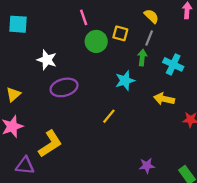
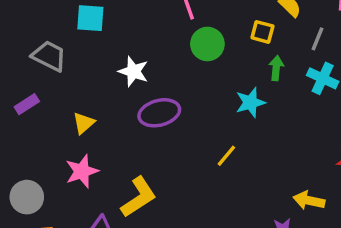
yellow square: (120, 33) -> (262, 32), moved
gray line: (149, 38) -> (318, 39), moved
yellow arrow: (164, 99) -> (309, 201), moved

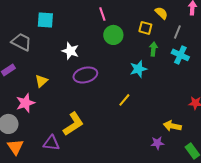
pink star: (82, 171) -> (25, 103), moved

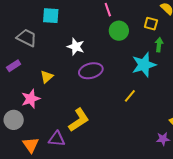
cyan star: (138, 69) -> (144, 65), size x1.4
orange triangle: (15, 147) -> (31, 145), moved

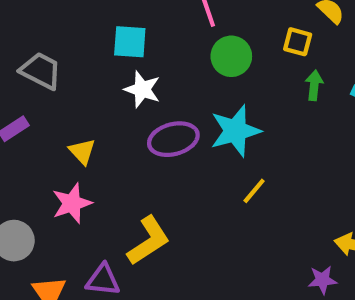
cyan square: (51, 16) -> (130, 42), moved
cyan star: (144, 65) -> (235, 131), moved
yellow triangle: (47, 77) -> (82, 152), turned -32
pink star: (31, 99) -> (72, 203), moved

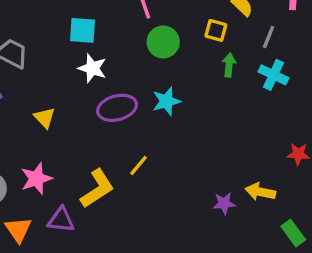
cyan star: (235, 131) -> (166, 101), size x0.7
yellow line: (254, 191) -> (138, 165), moved
pink star: (72, 203) -> (36, 179), moved
purple star: (322, 280) -> (224, 203), moved

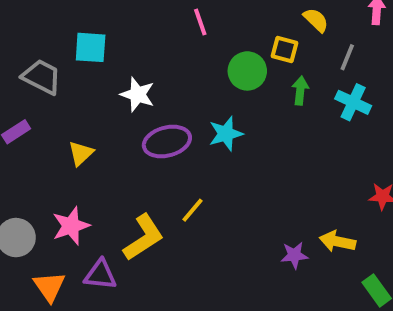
cyan square: (82, 30) -> (91, 47), moved
green circle: (163, 42) -> (247, 71), moved
yellow triangle: (45, 118) -> (81, 153), turned 30

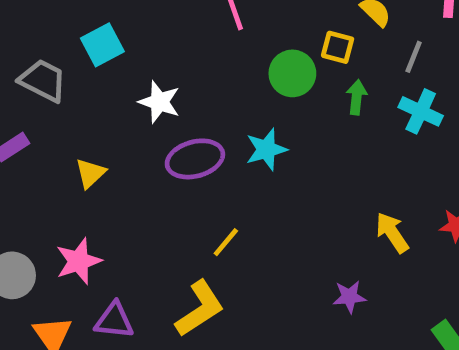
cyan square: (91, 47) -> (102, 45), turned -32
yellow L-shape: (143, 238) -> (200, 309), moved
yellow arrow: (337, 241) -> (392, 233), moved, turned 44

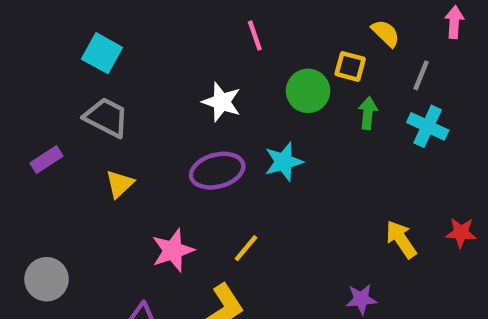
cyan square: (102, 45) -> (102, 53), moved, turned -33
gray trapezoid: (43, 81) -> (106, 117), moved
white star: (159, 102) -> (222, 102), moved
pink star: (79, 261) -> (173, 250), moved

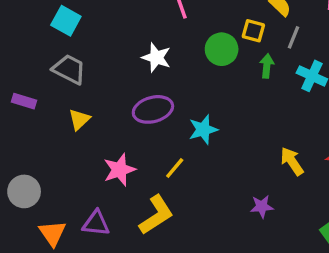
gray line: (421, 75) -> (294, 37), moved
purple rectangle: (47, 160) -> (24, 101), turned 50
cyan star: (284, 162) -> (203, 130), moved

